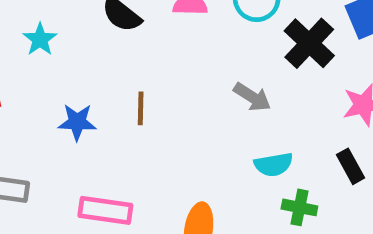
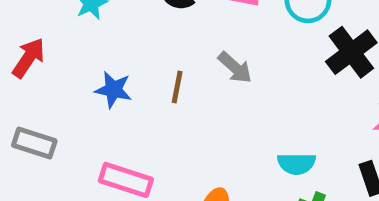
gray arrow: (252, 97) -> (235, 68), moved

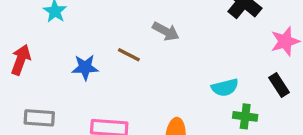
brown line: (177, 87) -> (129, 55), turned -60

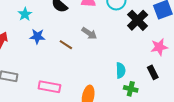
blue star: (85, 67) -> (37, 36), moved
cyan semicircle: (225, 88) -> (121, 70), turned -84

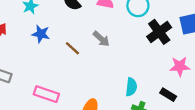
black rectangle: (153, 72) -> (168, 95), turned -40

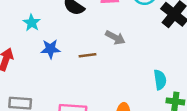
brown line: (72, 48) -> (88, 55), turned -35

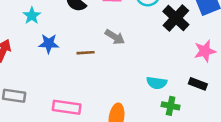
cyan semicircle: (160, 80) -> (157, 83), turned 102

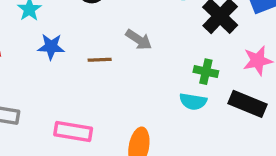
black rectangle: (198, 84) -> (248, 104), size x1.5
green cross: (171, 106) -> (206, 72), moved

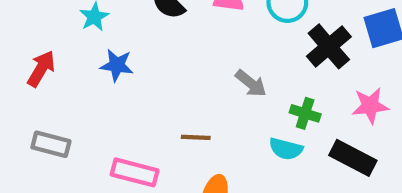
gray arrow: (139, 40) -> (251, 83), moved
brown line: (100, 60) -> (196, 137), moved

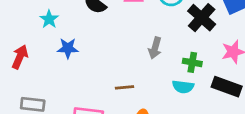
gray arrow: (251, 83) -> (155, 48), turned 75

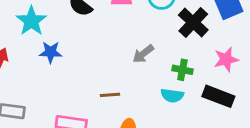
cyan star: (49, 19) -> (31, 21), size x1.5
gray arrow: (155, 48) -> (143, 54), turned 35

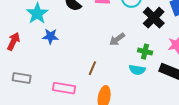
brown line: (110, 95) -> (92, 68), turned -64

